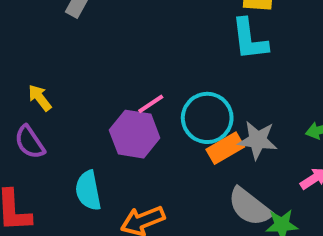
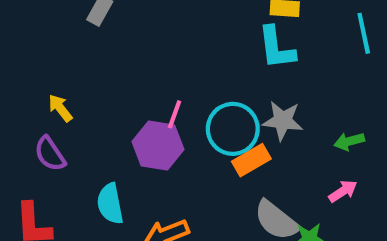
pink line: (151, 104) -> (175, 114), turned -36
gray star: (258, 140) -> (283, 121), moved

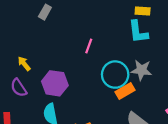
pink line: (175, 114) -> (89, 46), moved
purple hexagon: (158, 145) -> (55, 83), moved

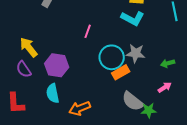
cyan L-shape: (138, 32) -> (133, 18), turned -55
yellow arrow: (24, 64) -> (29, 47), size x1.5

